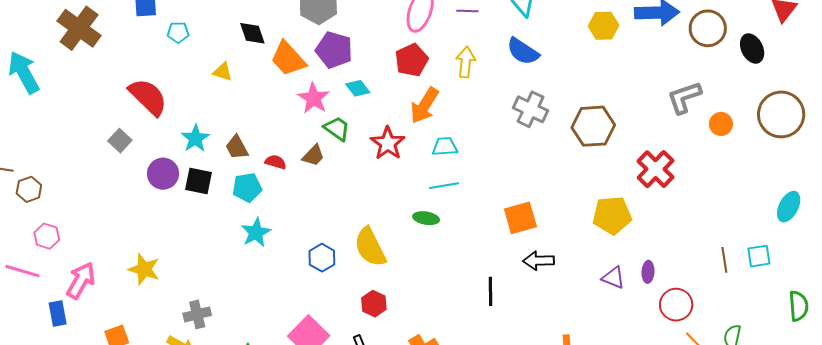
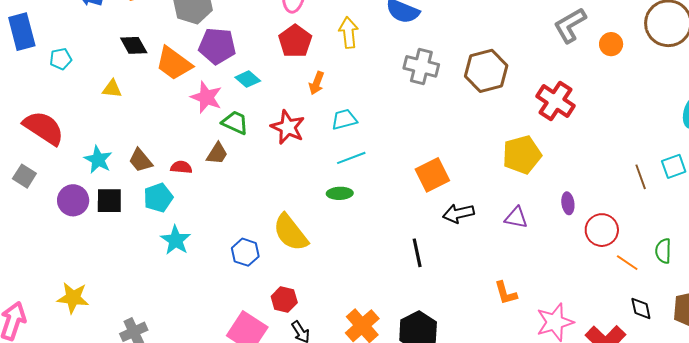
orange arrow: (424, 105) -> (316, 83), size x0.6
purple triangle: (613, 278) -> (516, 218), moved
red hexagon: (374, 304) -> (284, 299), moved

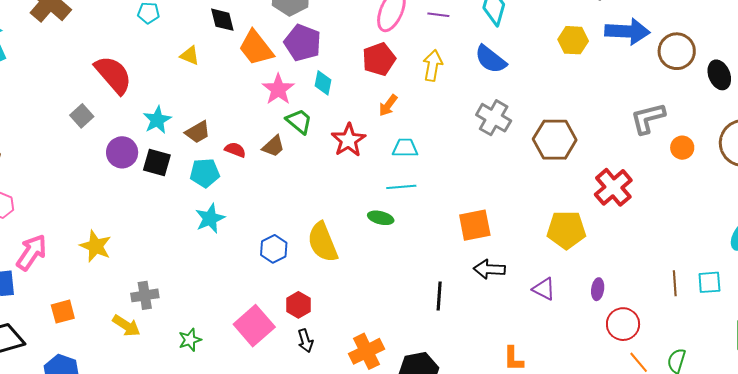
cyan diamond: (248, 79) -> (323, 83), turned 45
brown trapezoid: (140, 160) -> (198, 132), turned -96

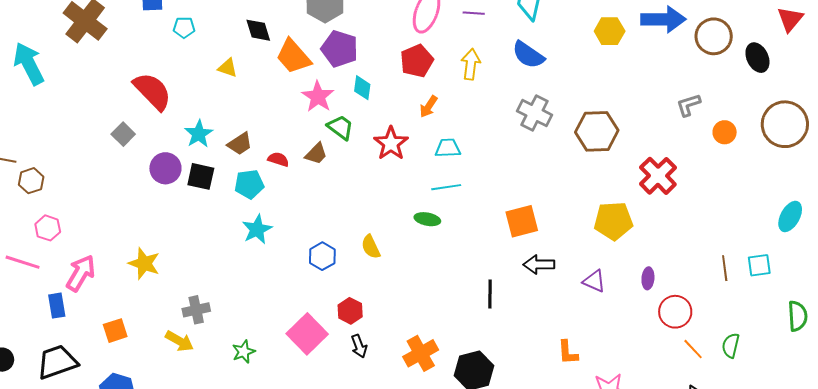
gray L-shape: (648, 118) -> (688, 105), size x0.7
yellow semicircle: (323, 242) -> (371, 247), size x0.6

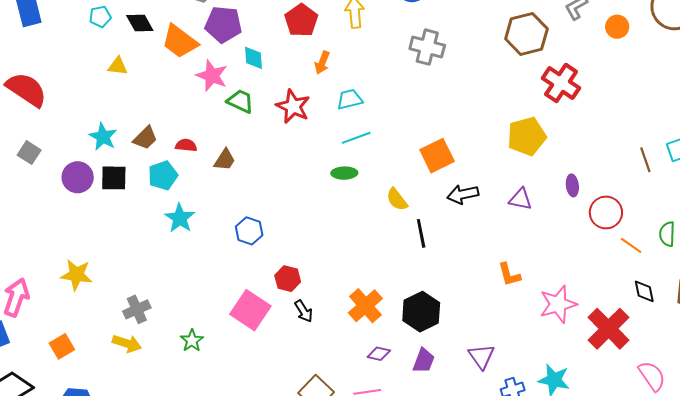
cyan pentagon: (184, 27) -> (100, 17), moved
red semicircle: (152, 91) -> (26, 90), moved
brown hexagon: (597, 131) -> (526, 34), moved
brown trapezoid: (316, 154) -> (225, 160), moved
yellow semicircle: (371, 247) -> (397, 199), moved

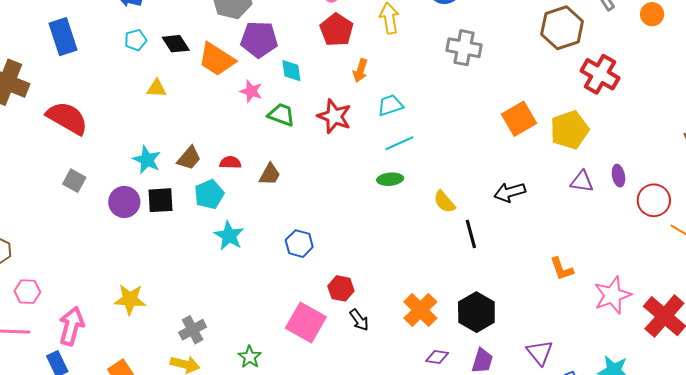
pink star: (212, 76) -> (251, 91), size x0.7
orange square: (437, 156) -> (519, 119), moved
purple triangle: (520, 199) -> (582, 182), moved

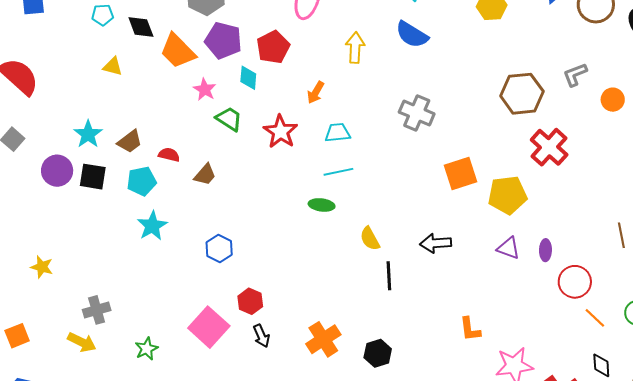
red pentagon: (337, 30) -> (273, 47), moved
gray cross: (464, 48) -> (417, 113), moved
yellow star: (130, 299) -> (42, 267), size x0.7
black hexagon: (476, 312) -> (378, 353), size x0.7

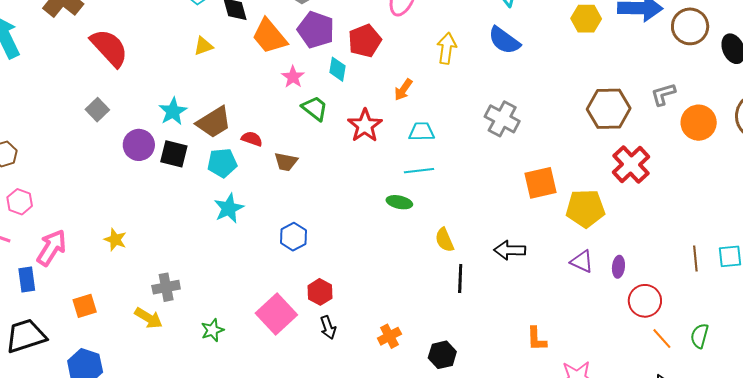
yellow triangle: (113, 66) -> (203, 46), turned -40
orange circle: (613, 100) -> (699, 123), size x1.5
brown trapezoid: (130, 142) -> (214, 122), size x1.4
brown trapezoid: (205, 175) -> (286, 162), turned 55
orange cross: (323, 339) -> (389, 336), size x0.7

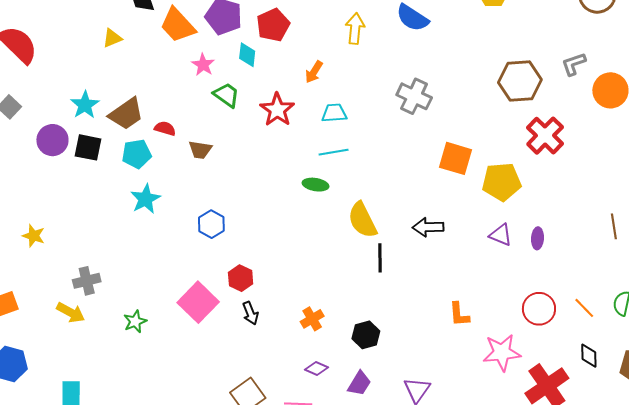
orange square: (540, 183) -> (456, 158), turned 32
yellow semicircle: (445, 240) -> (362, 220), size x1.5
red circle: (645, 301) -> (539, 309), moved

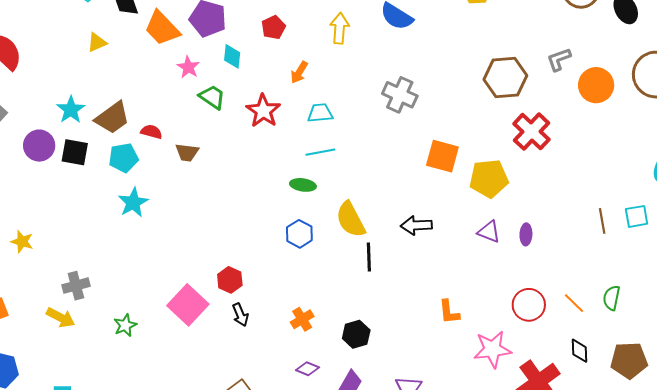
red pentagon: (273, 25) -> (273, 27), moved, size x0.7
blue hexagon: (211, 224) -> (299, 234), moved

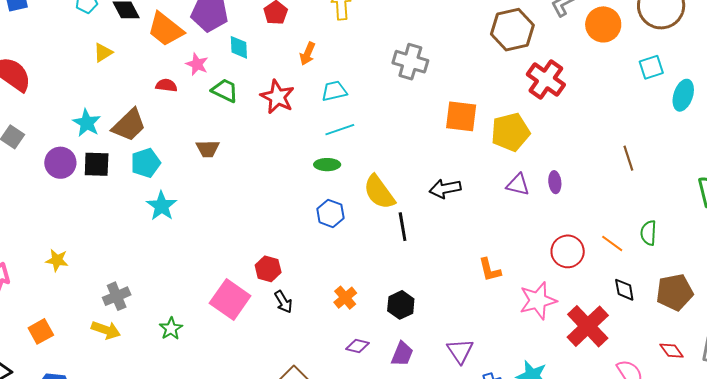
red semicircle: (151, 132) -> (166, 85), moved
cyan square: (637, 216) -> (651, 67), moved

